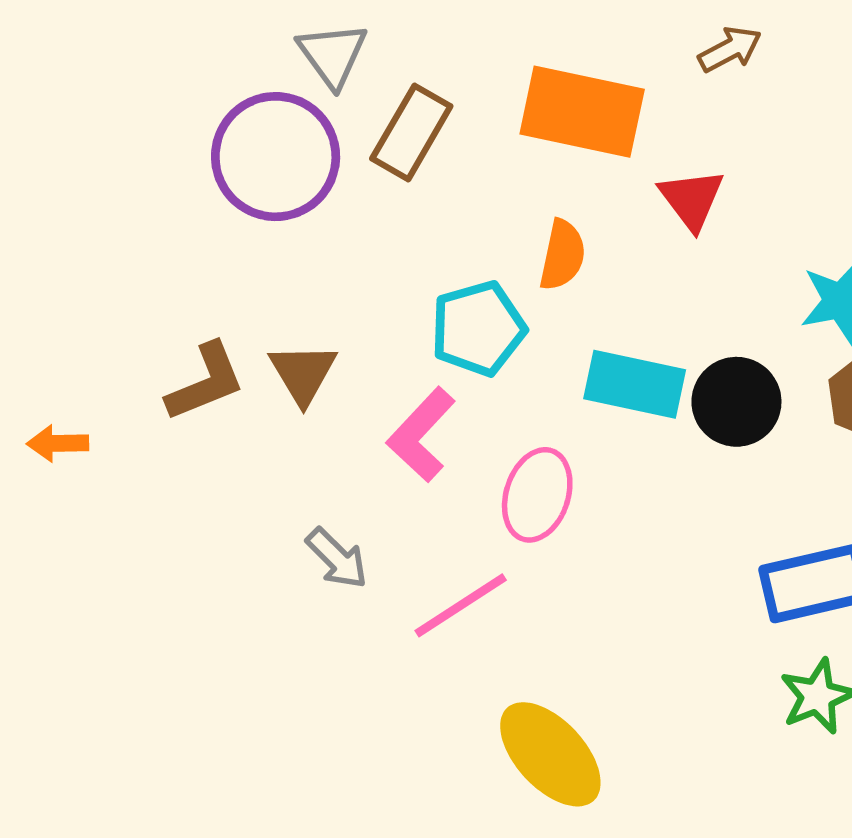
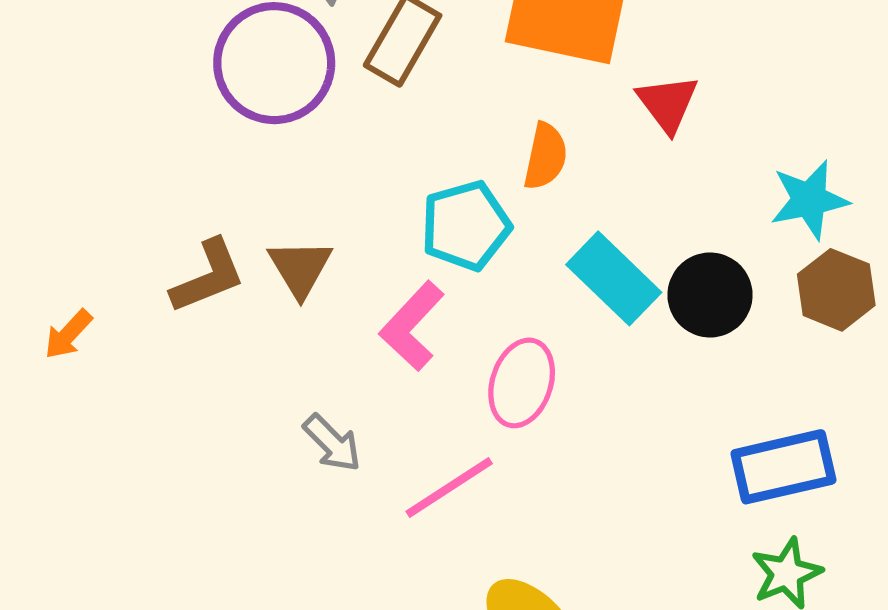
cyan rectangle: (635, 384) -> (614, 278), turned 32
orange arrow: (58, 443) -> (68, 334), turned -46

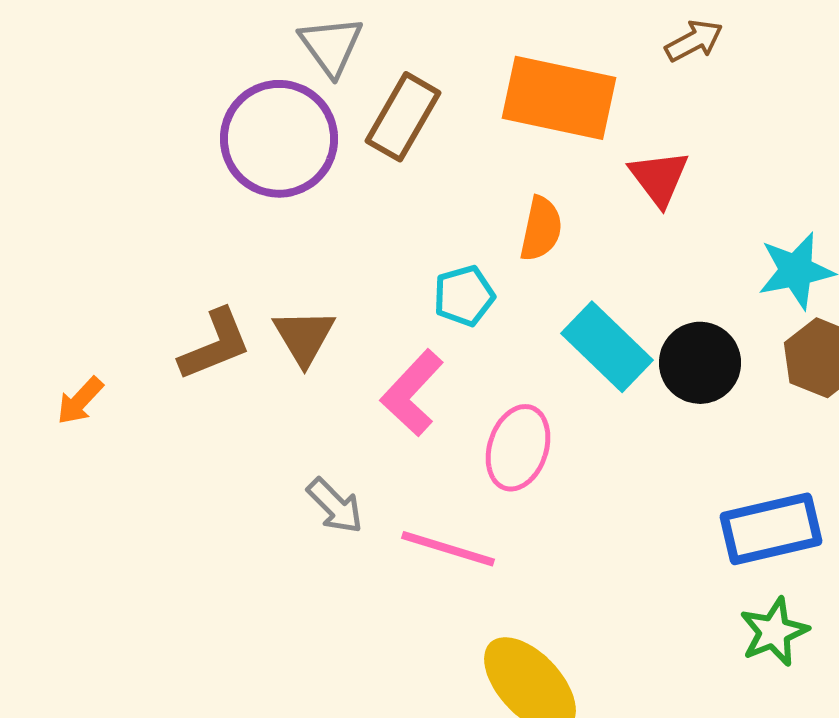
cyan pentagon: (466, 226) -> (464, 296), size x0.7
pink line: (449, 488) -> (448, 549), turned 50

